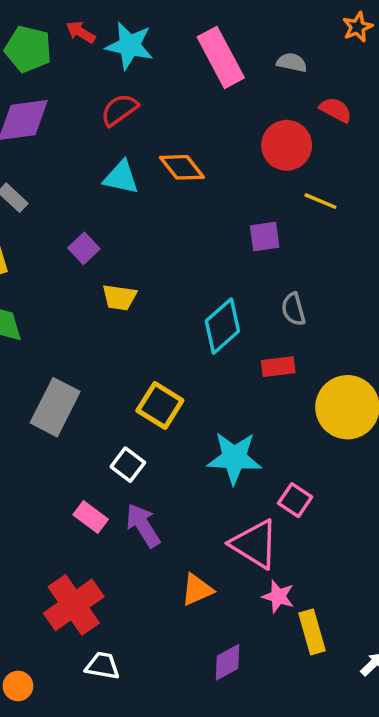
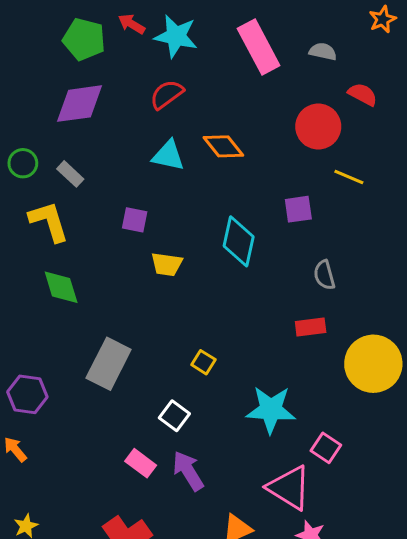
purple square: (84, 248) -> (135, 220), turned -36
cyan diamond: (222, 326) -> (239, 241), moved, turned -36
yellow square: (160, 406) -> (203, 362), size x0.6

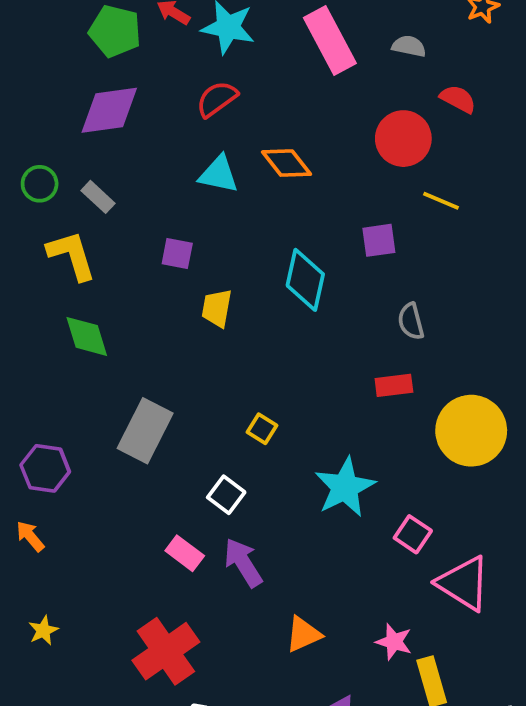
yellow trapezoid: (167, 264) -> (217, 308), turned 92
cyan star: (271, 410) -> (345, 487), turned -30
pink triangle: (289, 488) -> (464, 583), moved

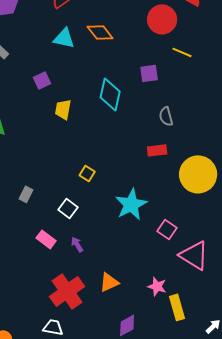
purple square: (177, 254) -> (42, 80), turned -36
gray rectangle: (145, 431) -> (26, 194), moved, size x0.5
purple arrow: (243, 563) -> (77, 244), size x0.6
red cross: (166, 651) -> (67, 291), moved

